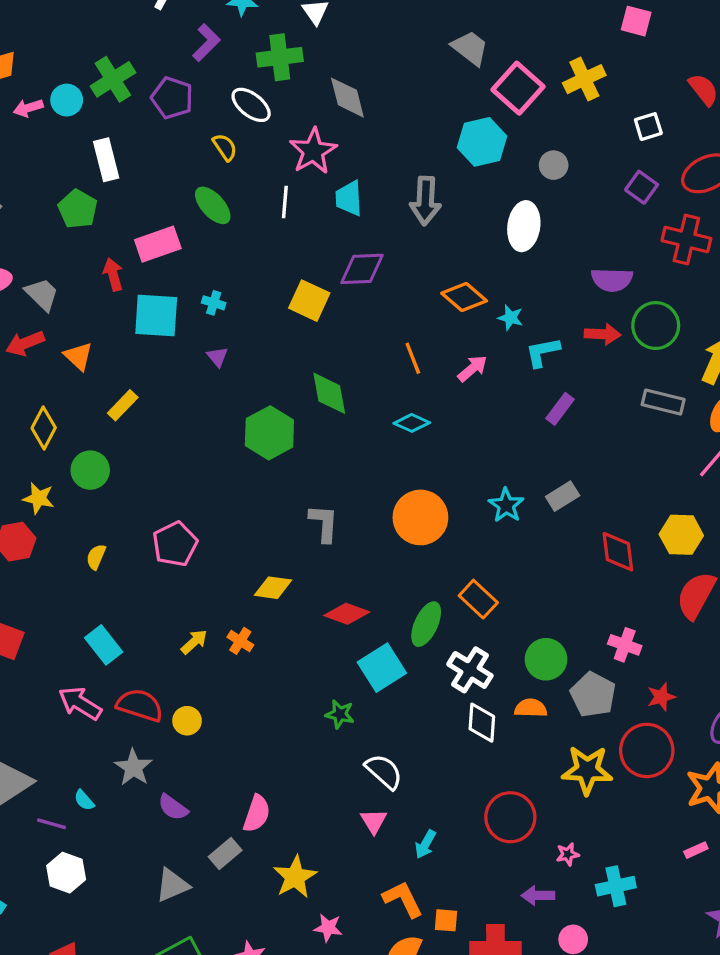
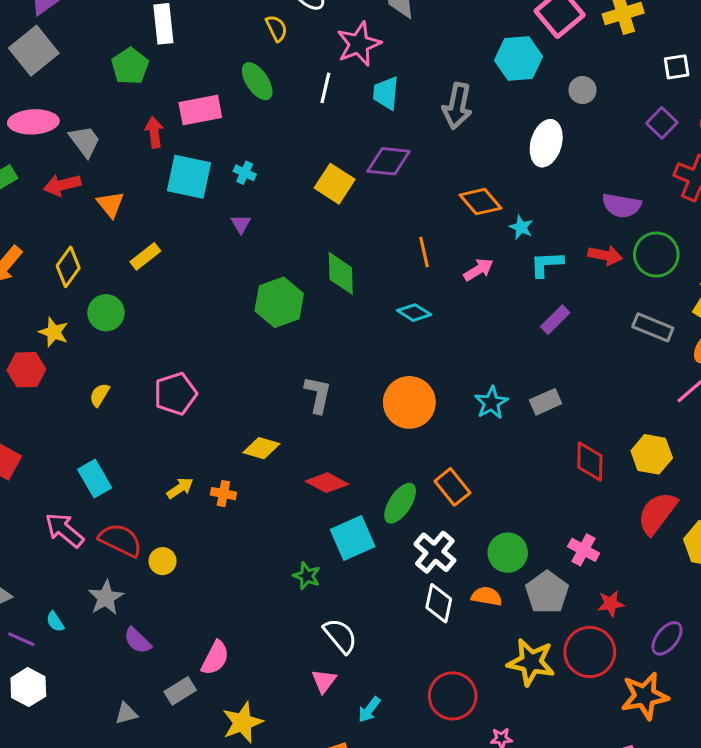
orange cross: (240, 641) -> (223, 494), turned -30
gray triangle: (172, 885) -> (126, 713), size x0.7

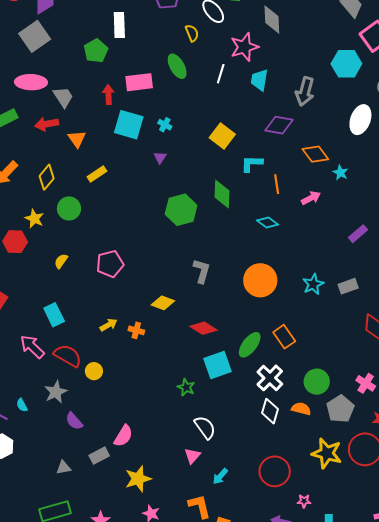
purple diamond: (389, 161) -> (279, 125), moved
cyan L-shape: (547, 264) -> (252, 164), moved

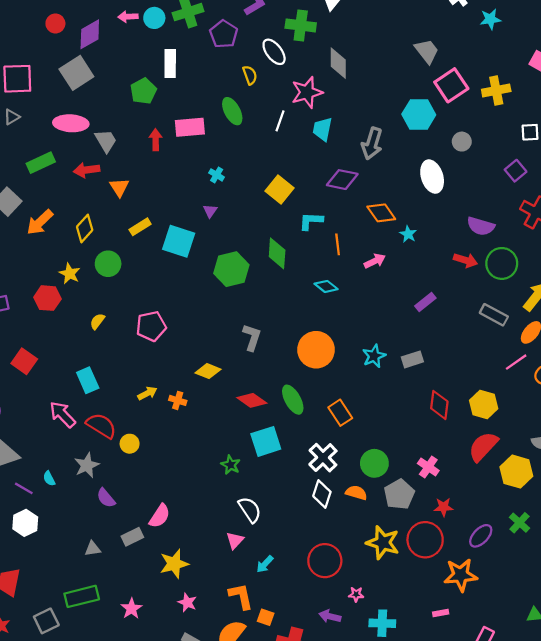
white ellipse: (360, 120) -> (432, 177), turned -40
cyan square: (129, 125) -> (179, 241), moved
green ellipse: (250, 345) -> (293, 400), moved, turned -68

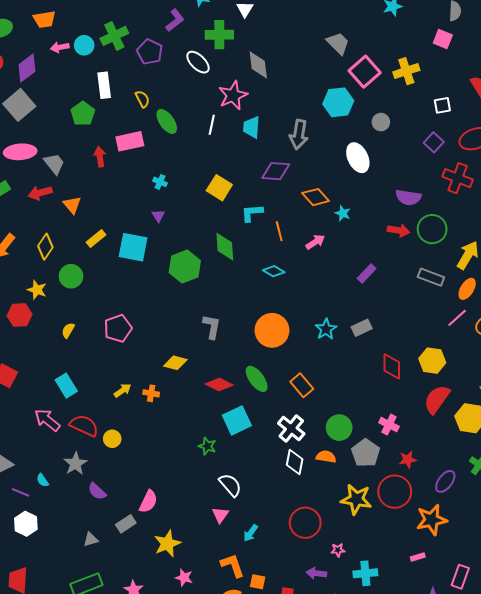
yellow semicircle: (250, 75) -> (142, 99), moved

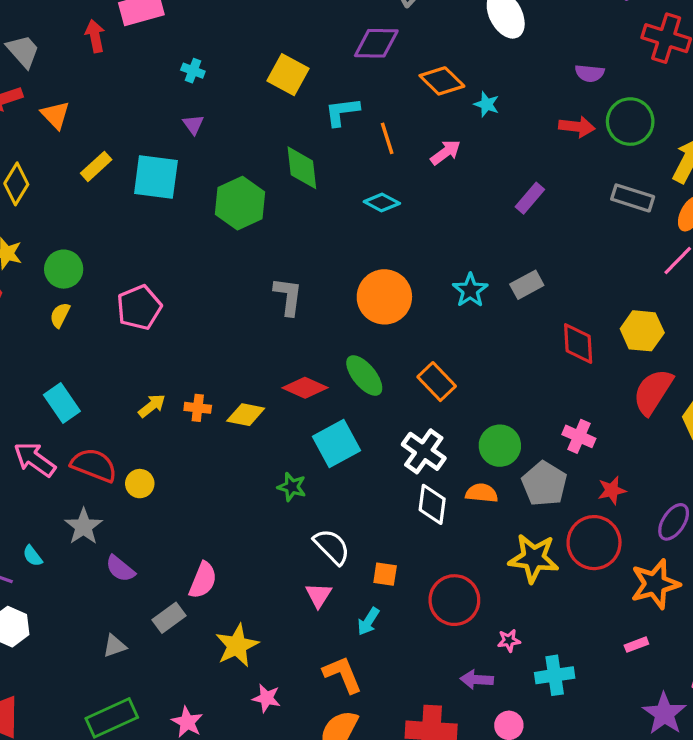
purple semicircle: (408, 197) -> (590, 73), size x0.7
green circle: (71, 276) -> (64, 269), moved
yellow diamond: (175, 363) -> (246, 415), moved
orange square: (258, 582) -> (385, 574), moved

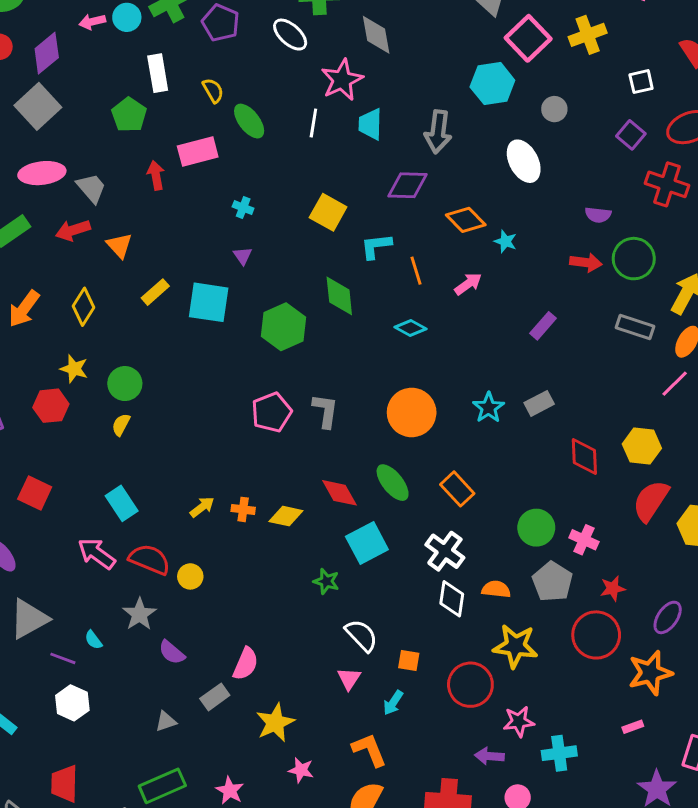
pink pentagon: (139, 307) -> (272, 412), moved
red diamond: (305, 388) -> (339, 493), turned 36
green circle: (500, 446) -> (536, 528), moved
yellow star: (534, 558) -> (515, 646), moved
pink star: (509, 641) -> (519, 722), size x1.5

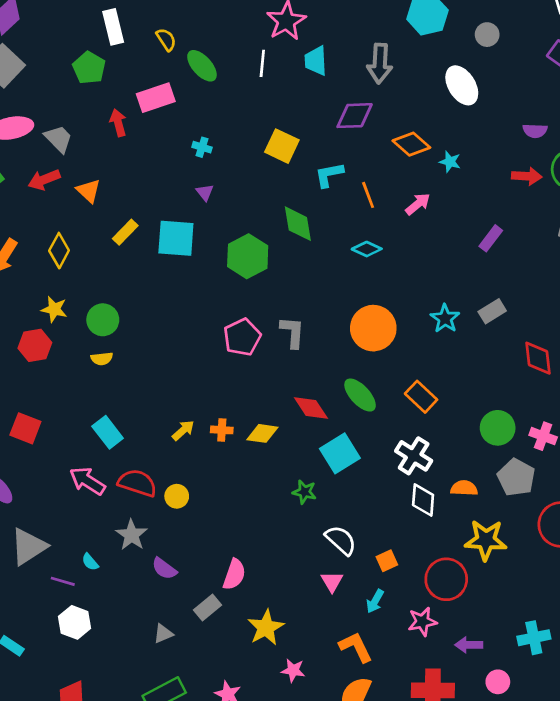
yellow semicircle: (121, 425) -> (102, 359), turned -120
orange square: (409, 661) -> (387, 561), turned -30
pink star: (519, 722) -> (422, 622), moved

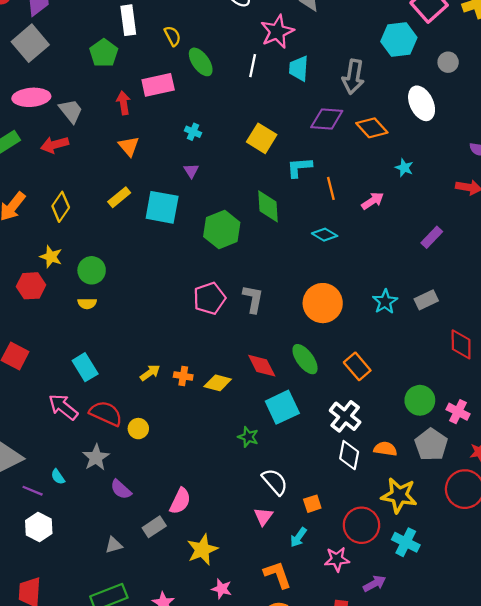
orange diamond: (411, 144) -> (372, 128), moved
orange triangle: (89, 191) -> (129, 146), moved
cyan cross: (534, 638) -> (406, 542), moved, turned 32
purple arrow: (469, 645) -> (375, 584), turned 145

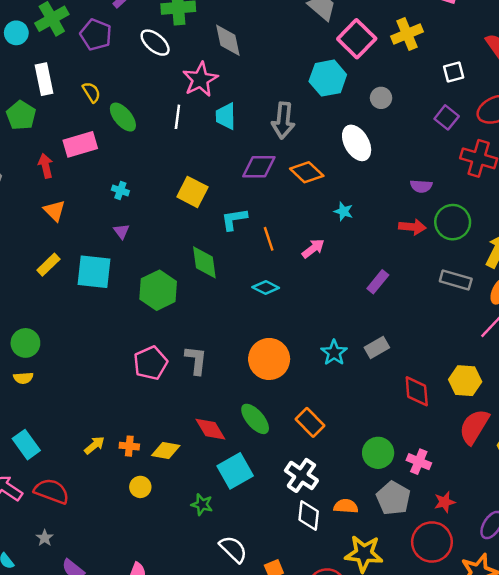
yellow circle: (138, 429) -> (140, 487), moved
gray star: (96, 457) -> (45, 538), size x0.6

